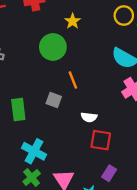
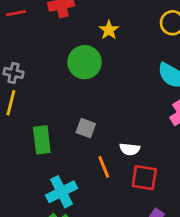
orange line: (73, 80) -> (104, 167), moved
cyan cross: (34, 151) -> (62, 192), turned 35

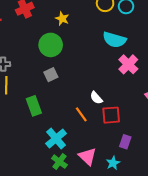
gray square: (86, 128) -> (51, 75), moved, turned -32
white semicircle: (130, 149) -> (96, 98), turned 56

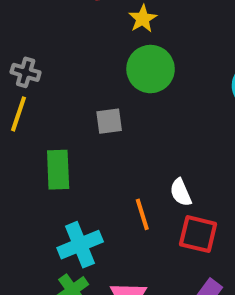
yellow star: (62, 19) -> (143, 19), moved
green circle: (51, 45) -> (151, 69), moved

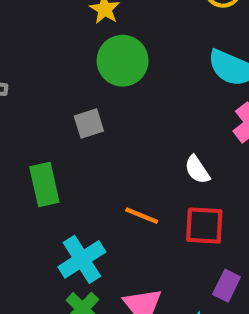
white semicircle: (181, 192) -> (197, 170), moved
orange line: (142, 214) -> (142, 216), turned -40

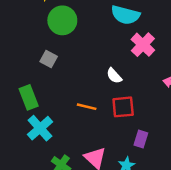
gray square: (89, 124) -> (49, 59), turned -35
cyan cross: (82, 259) -> (40, 128), moved

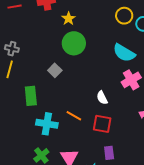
cyan cross: (40, 128) -> (47, 124), moved, turned 35
purple rectangle: (141, 139) -> (109, 153), turned -40

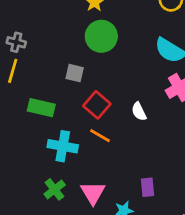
gray square: (55, 70) -> (75, 73), turned -32
green rectangle: (31, 96) -> (41, 108), turned -72
red square: (102, 124) -> (97, 105), moved, turned 30

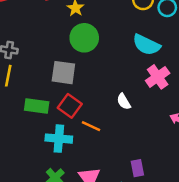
gray square: (75, 73) -> (63, 73), size x1.5
red square: (97, 105) -> (70, 106), moved

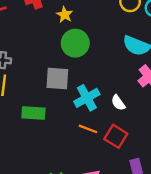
red square: (70, 106) -> (116, 136), moved
cyan cross: (59, 139) -> (87, 98), moved, turned -30

